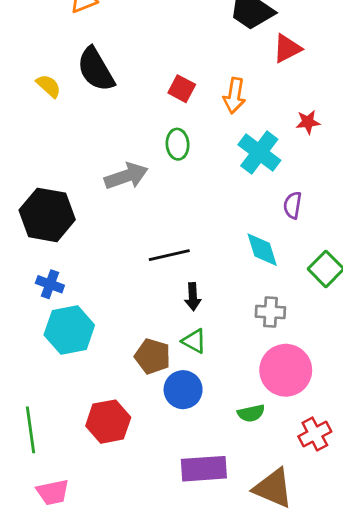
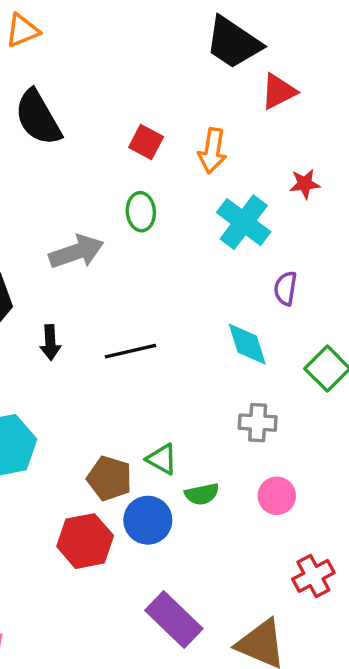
black arrow: (193, 297) -> (50, 342), moved
pink circle: (286, 370) -> (277, 496), size x0.6
green semicircle: (251, 413) -> (202, 494), moved
red hexagon: (108, 422) -> (85, 541), moved
purple rectangle: (204, 469) -> (174, 620), turned 48

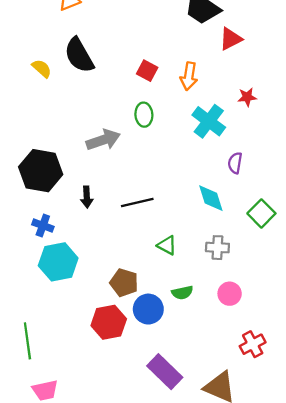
green triangle: (162, 459) -> (167, 245), moved

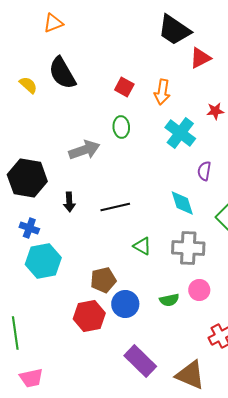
gray cross: (217, 248) -> (188, 248), size x1.5
brown pentagon: (124, 283) -> (103, 280), turned -30
green semicircle: (182, 293) -> (169, 300), moved

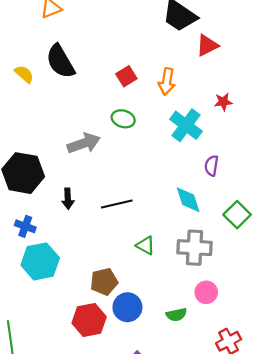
red square: (124, 87) -> (126, 76), turned 30
green ellipse: (121, 127) -> (123, 119), turned -70
green semicircle: (169, 300) -> (176, 315), moved

